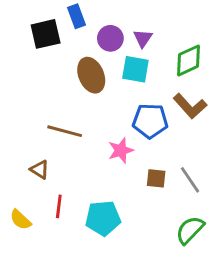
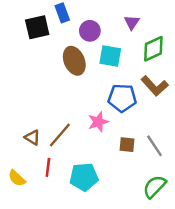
purple triangle: (143, 38) -> (132, 22), moved
brown line: (65, 131) -> (60, 135), moved, turned -64

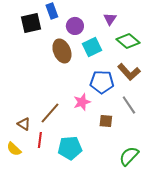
green diamond: (153, 49) -> (128, 41), turned 65
cyan square: (110, 56) -> (92, 47), turned -36
brown triangle: (32, 137) -> (24, 124), moved
gray line: (155, 146) -> (129, 105), moved

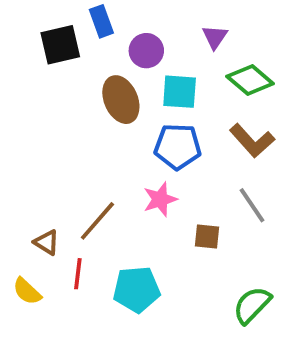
cyan square: (92, 47) -> (180, 92), turned 30
blue pentagon: (102, 82) -> (178, 147), moved

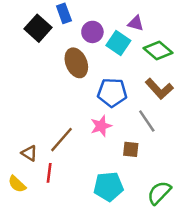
purple triangle: (215, 37) -> (136, 23), turned -49
black square: (60, 45) -> (38, 28), turned -35
cyan square: (180, 92) -> (118, 43), moved, turned 30
gray line: (252, 205) -> (147, 121), moved
cyan pentagon: (137, 289) -> (109, 187), moved

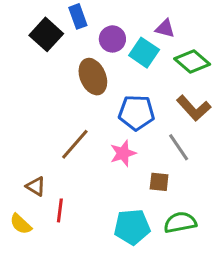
brown line: (62, 140) -> (75, 144), moved
green semicircle: (159, 193) -> (180, 222), moved, turned 35

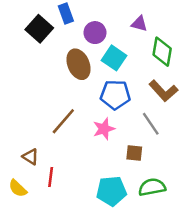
cyan square: (144, 53) -> (114, 58), moved
green diamond: (192, 62) -> (162, 52), turned 60

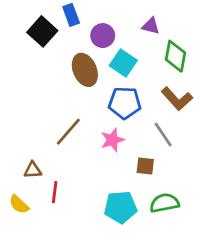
brown triangle: (30, 157) -> (33, 170), turned -36

